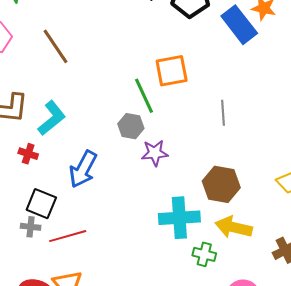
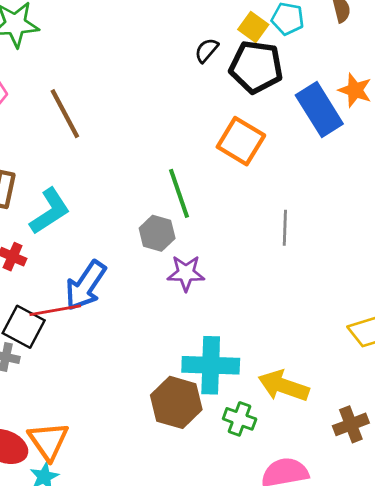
orange square: (172, 71) -> (241, 141), moved, turned 36
brown hexagon: (221, 184) -> (176, 402), moved
red line: (68, 236) -> (55, 310), moved

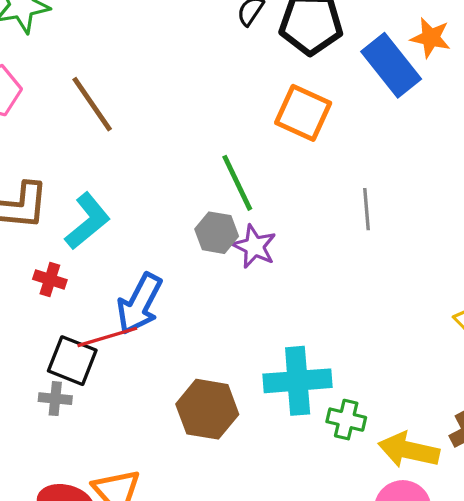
purple star: (186, 273) -> (254, 246), moved, turned 30
yellow arrow: (284, 386) -> (409, 450), moved
brown hexagon: (176, 402) -> (207, 409), moved
green cross: (240, 419) -> (346, 420), moved

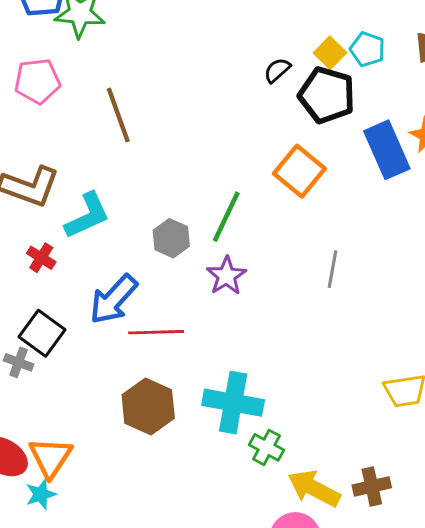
green line: (237, 183) -> (226, 217), turned 36
gray hexagon: (217, 233) -> (171, 238), moved
red line: (107, 337) -> (156, 332), moved

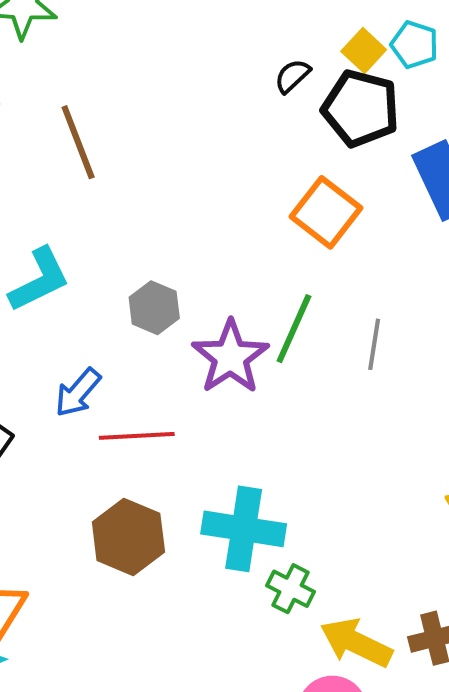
green line: (226, 217) -> (294, 329), moved
purple star: (226, 276) -> (230, 357), size x1.4
blue arrow: (114, 299) -> (78, 393), size x0.7

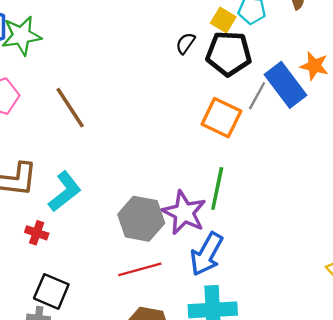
gray hexagon: (154, 308) -> (141, 219), moved, size x1.5
gray line: (374, 344) -> (257, 96), moved, turned 32
blue arrow: (78, 393) -> (207, 254), moved, size x1.4

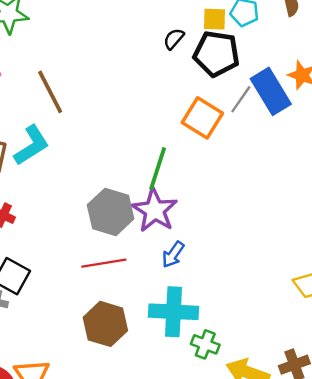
yellow square: (223, 20) -> (215, 19), turned -35
green line: (217, 188) -> (158, 168), moved
cyan L-shape: (65, 192) -> (32, 145), moved
blue arrow: (207, 254) -> (173, 255), size x0.6

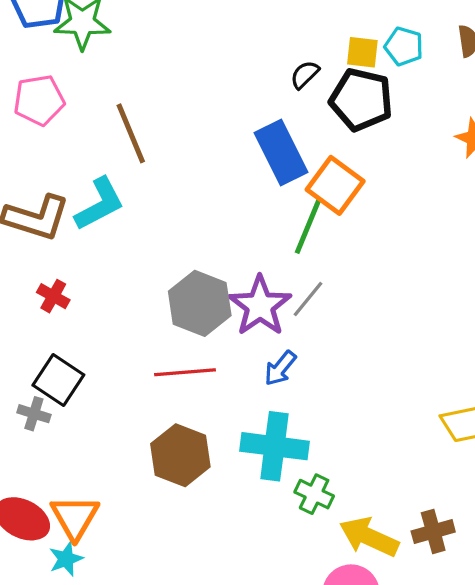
blue rectangle: (271, 91) -> (281, 152), moved
gray line: (241, 99) -> (308, 299), moved
green line: (158, 168) -> (308, 225), moved

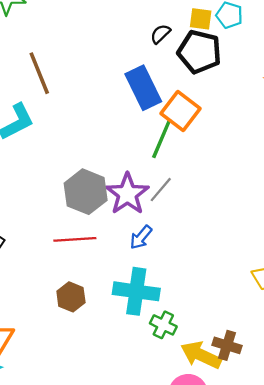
brown hexagon: (180, 455) -> (71, 297), size x0.7
brown cross: (433, 532) -> (227, 345), moved, turned 32

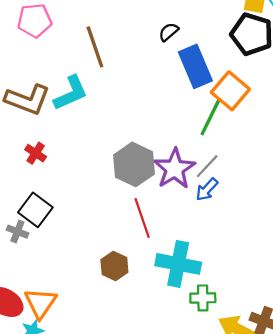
black semicircle: (160, 34) -> (169, 32), moved
blue arrow: (141, 237) -> (207, 189), moved
red line: (75, 239) -> (142, 218), moved, turned 72
green cross: (163, 325) -> (203, 298), turned -30

